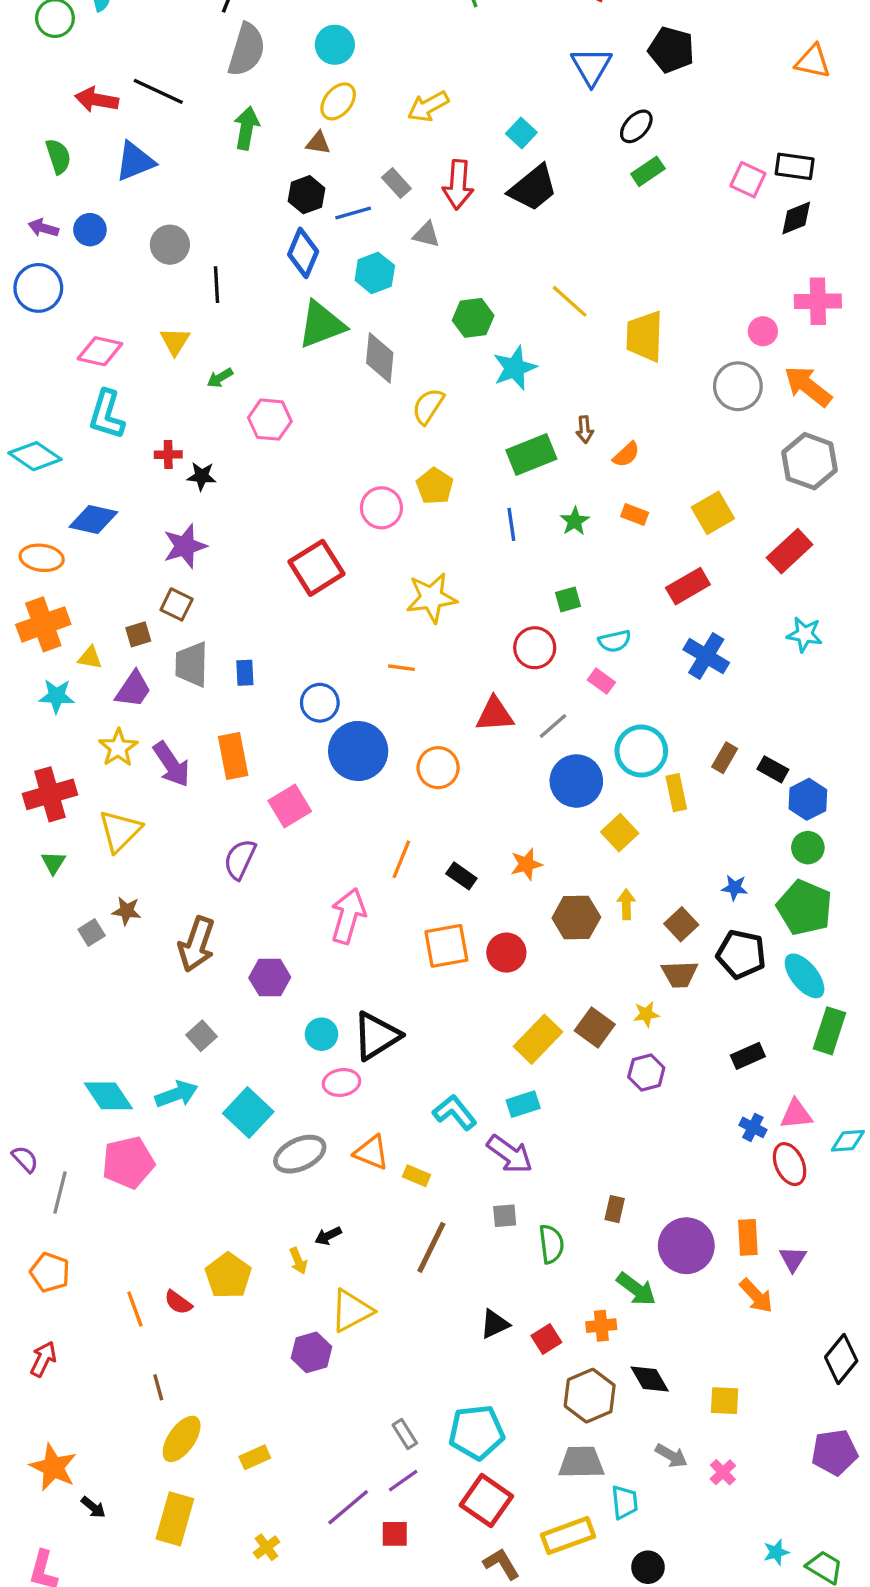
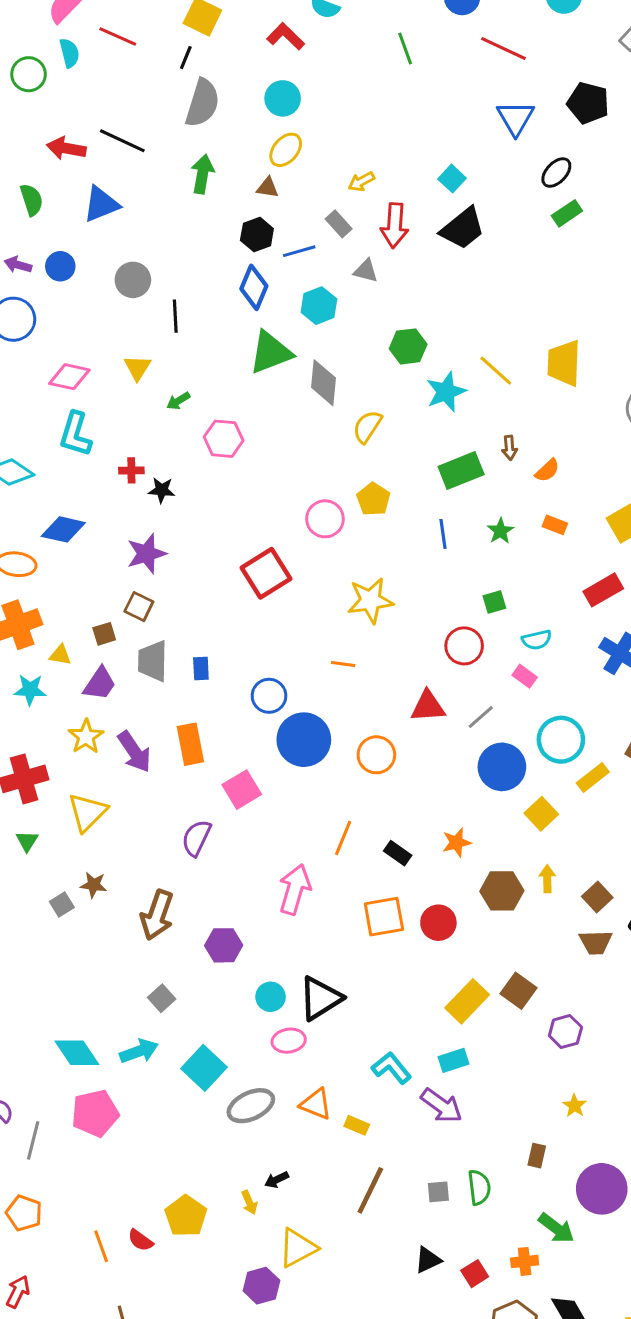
yellow arrow: (428, 106) -> (361, 182), moved, size x0.7
yellow line: (570, 301) -> (496, 371), moved
yellow rectangle: (676, 793) -> (593, 777), turned 64
yellow star: (646, 1014) -> (575, 1106), moved, turned -30
gray square: (505, 1216) -> (438, 1192), moved

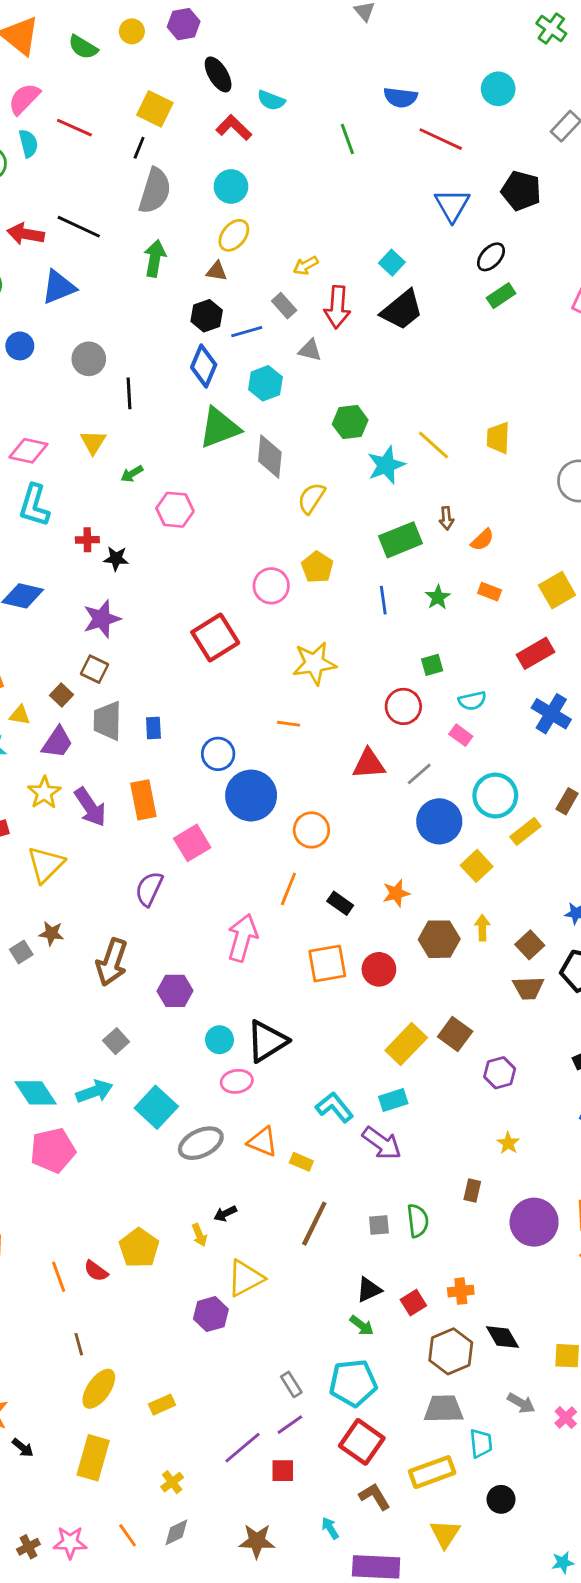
yellow trapezoid: (564, 363) -> (498, 438), size x0.7
brown square: (104, 634) -> (61, 695), turned -30
orange circle: (376, 755) -> (311, 830), moved
green arrow: (556, 1228) -> (362, 1326), moved, size x0.7

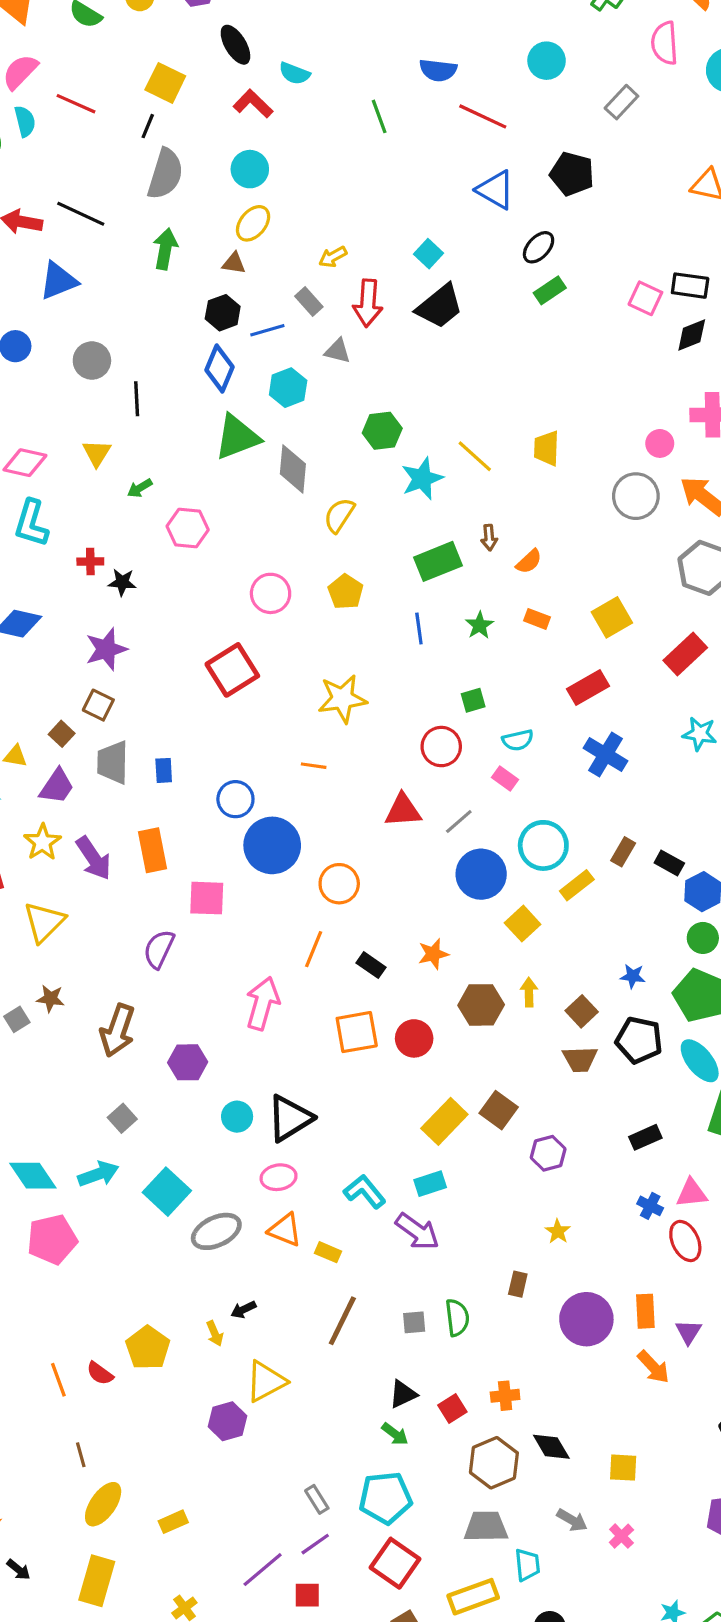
blue triangle: (452, 205) -> (495, 190), turned -30
pink circle: (271, 586) -> (271, 593), moved
pink square: (192, 843) -> (207, 898), turned 33
pink ellipse: (237, 1081) -> (279, 1177), moved

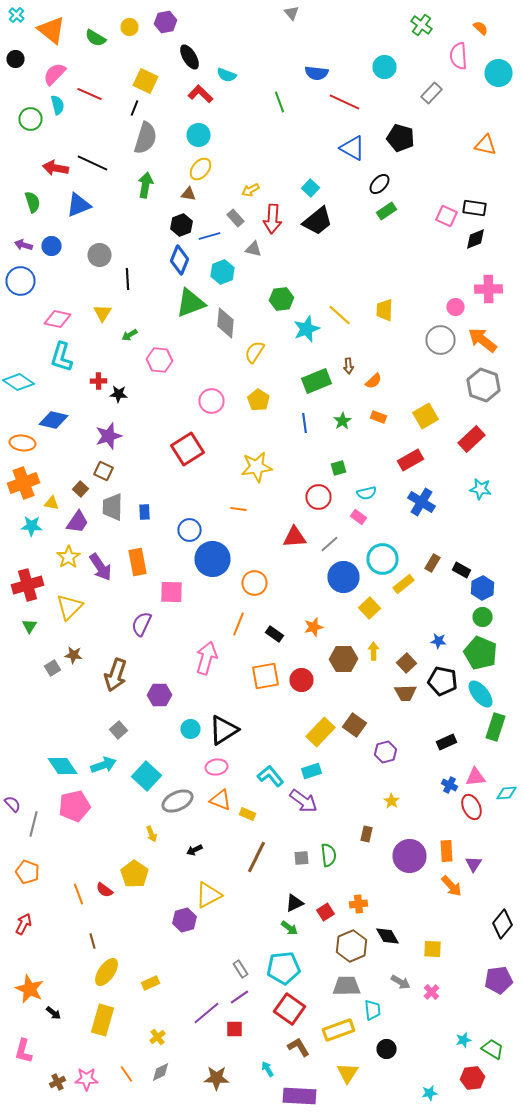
yellow arrow: (215, 1334) -> (152, 834), moved

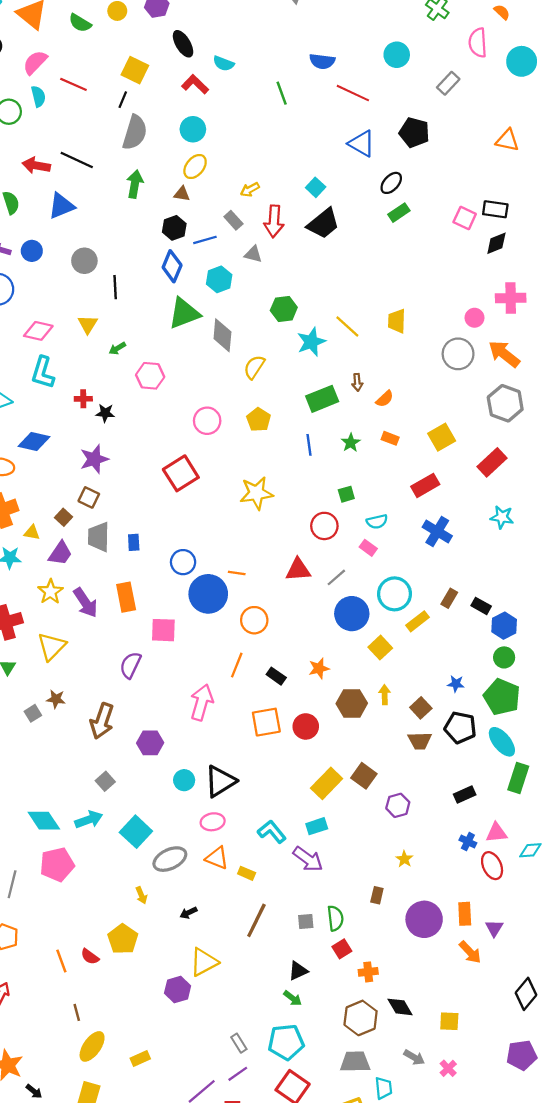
orange line: (238, 509) -> (237, 573), moved
red square: (326, 912) -> (342, 949), moved

